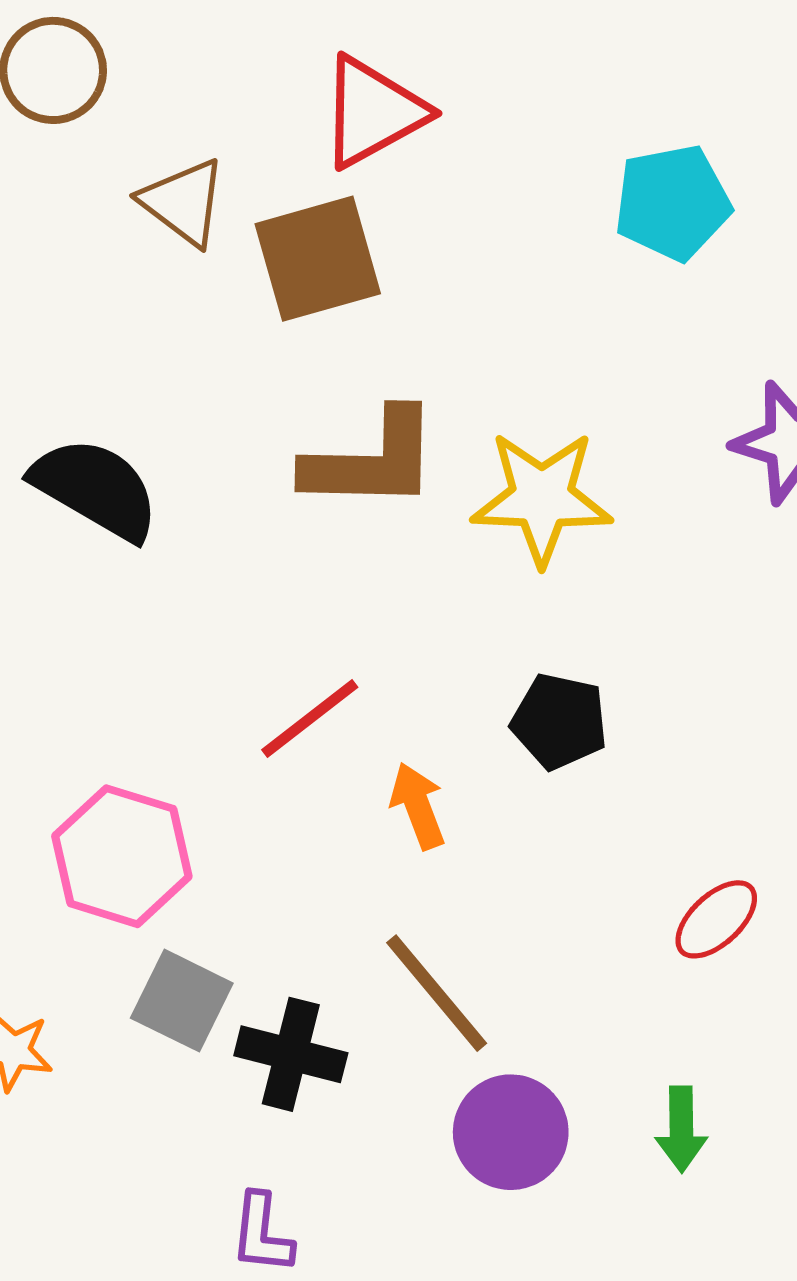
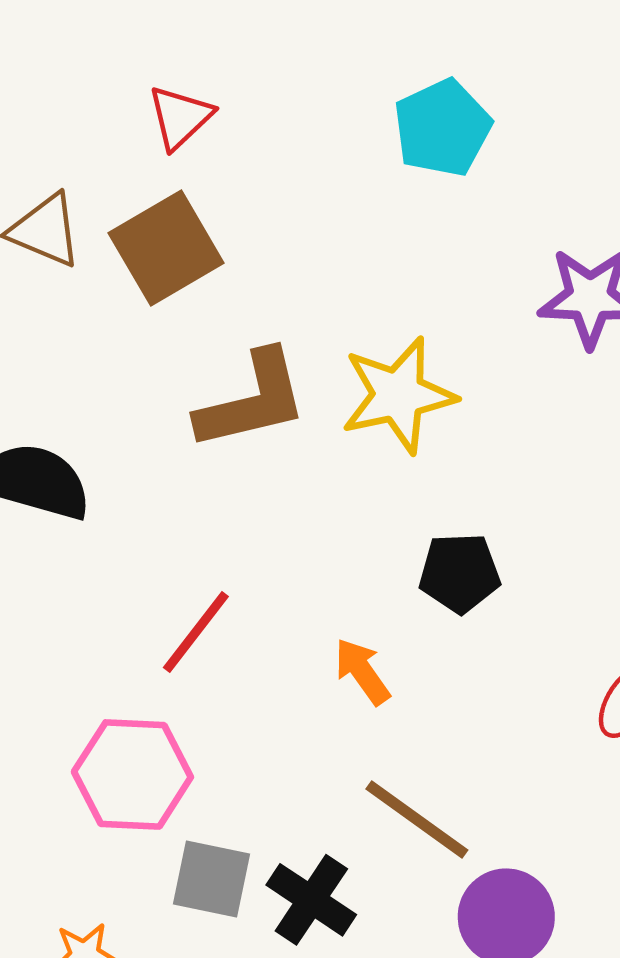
red triangle: (373, 112) -> (180, 117), size x0.7
red line: (310, 719) -> (196, 632), moved
black cross: (291, 1054) -> (311, 900), turned 34

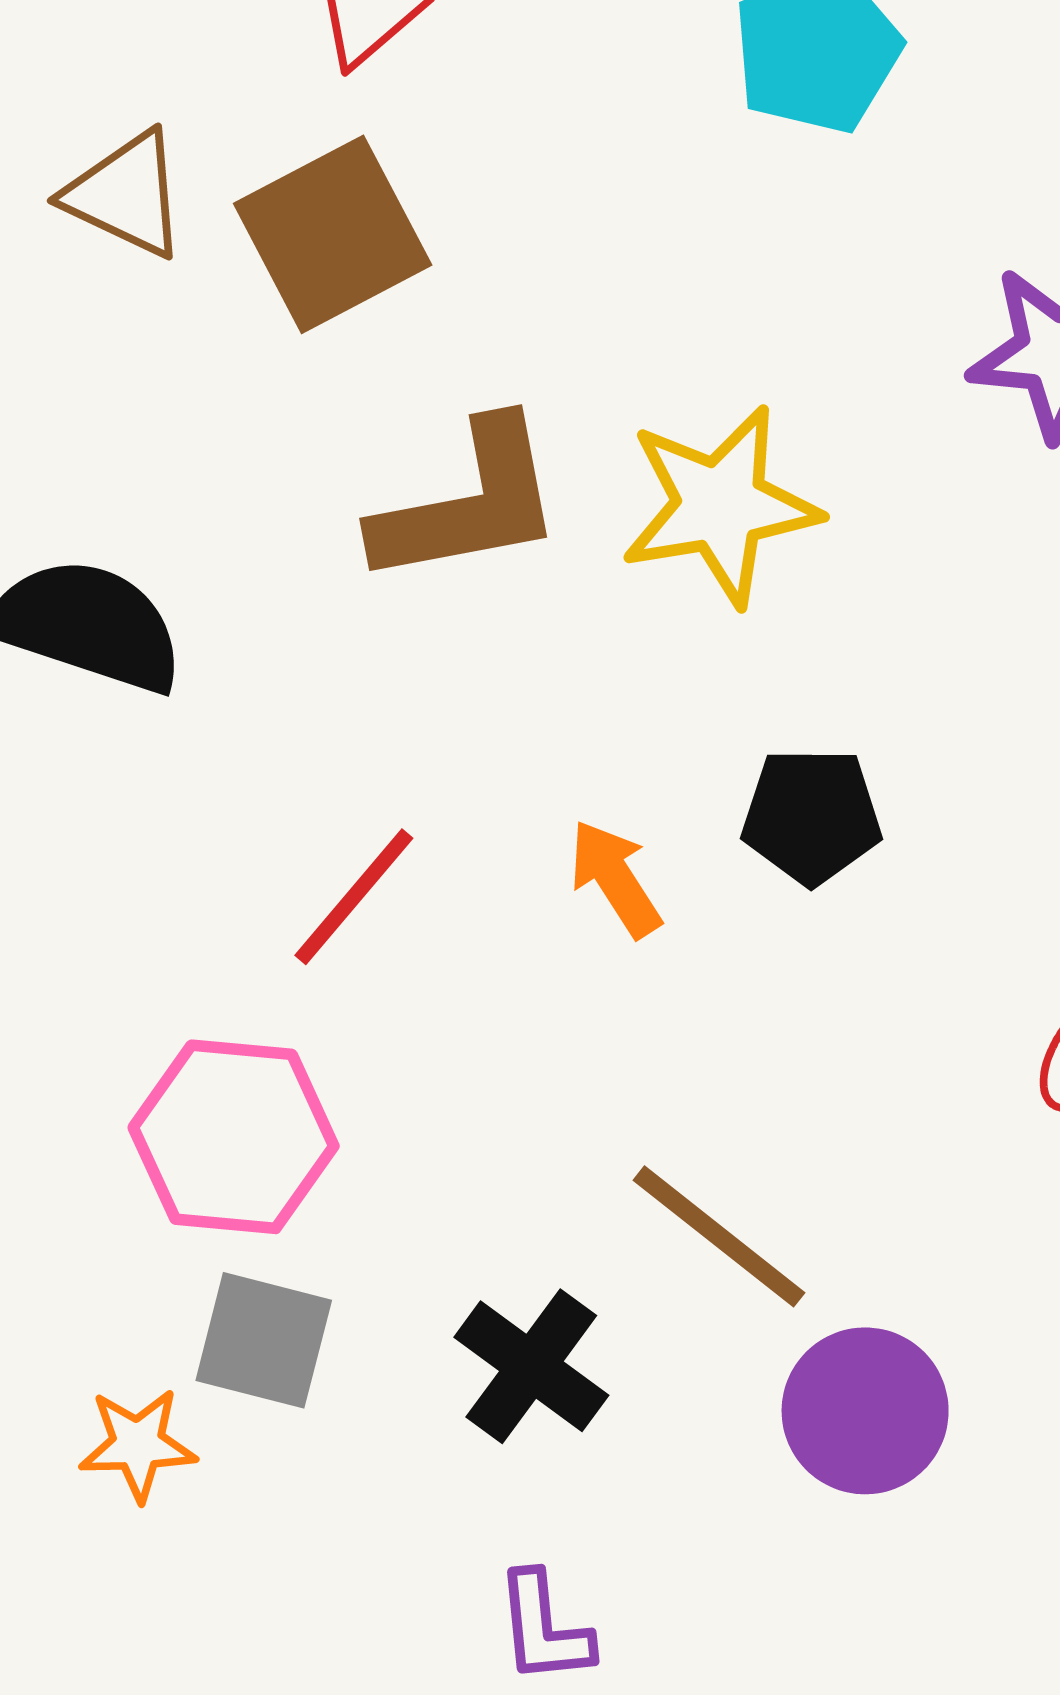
orange arrow: (362, 671) -> (615, 878), moved
gray square: (211, 879) -> (264, 1340), moved

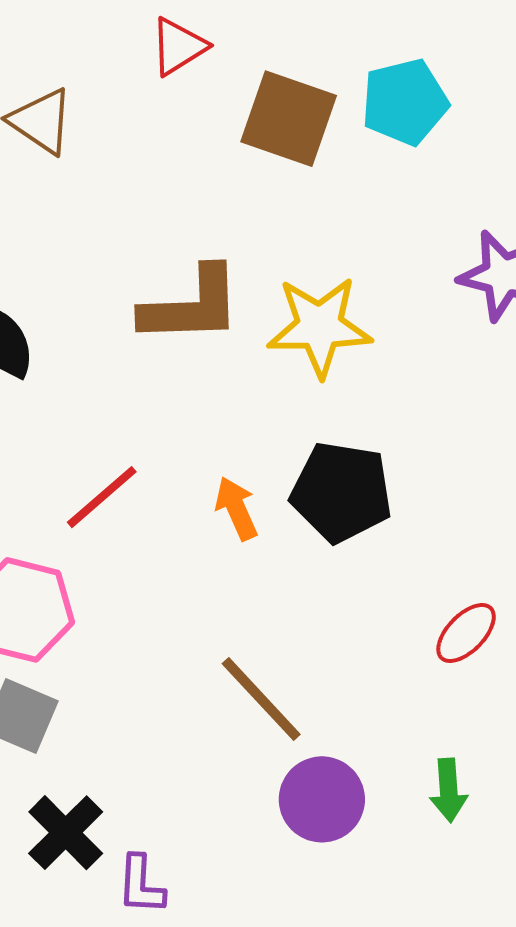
brown square: (333, 234) -> (289, 119), moved, turned 38
black pentagon: (812, 816) -> (341, 492), size x1.4
black cross: (531, 1366) -> (66, 833), moved

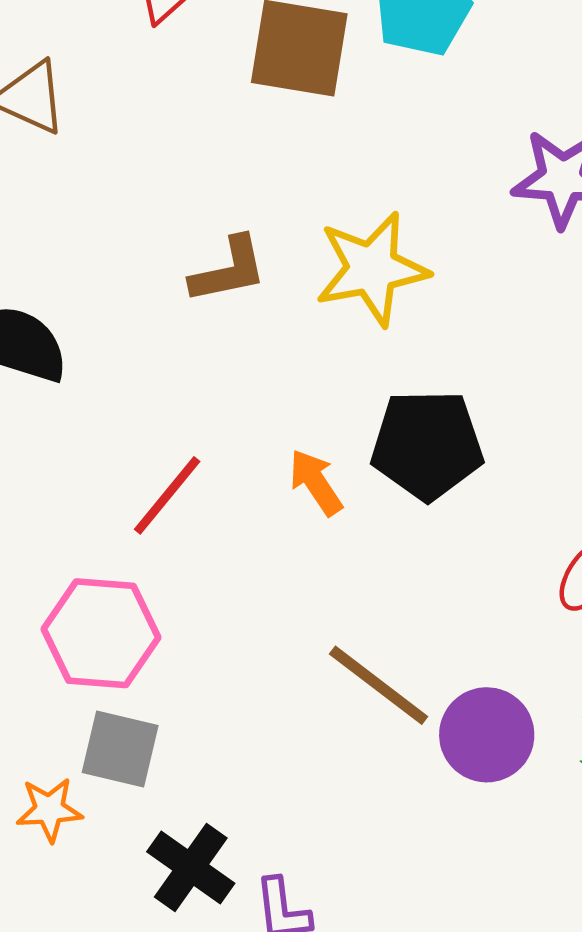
brown L-shape: (191, 306) -> (229, 270), size x0.7
purple circle: (322, 799) -> (487, 735), moved

